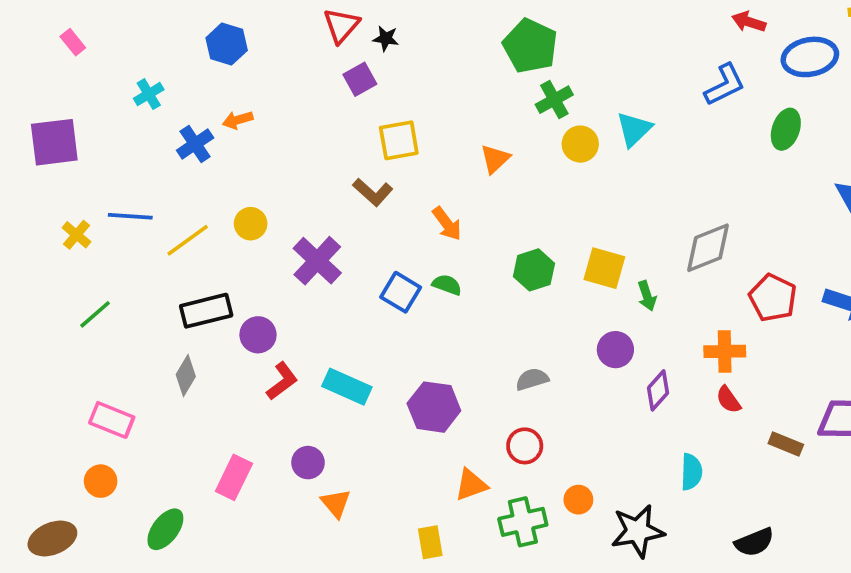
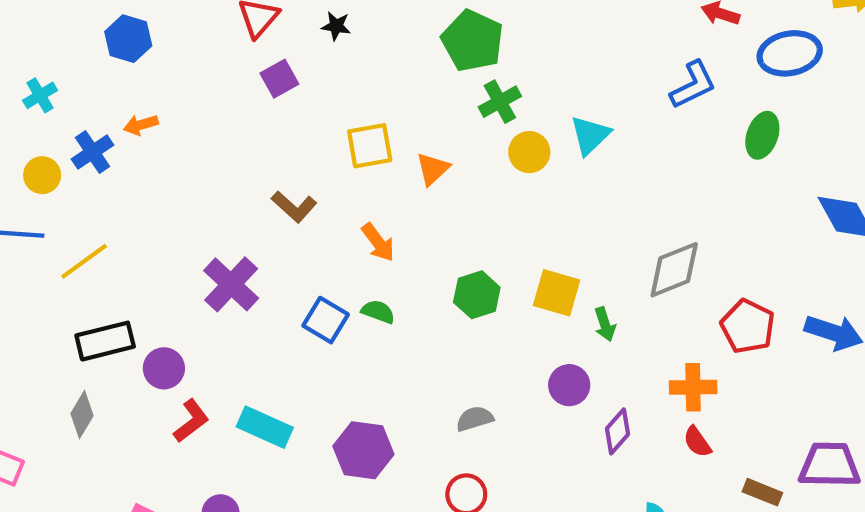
black star: (386, 38) -> (336, 26), moved
yellow square: (399, 140) -> (370, 146), moved
yellow circle: (251, 224) -> (42, 175), moved

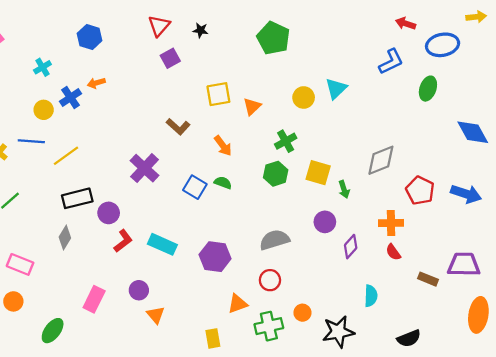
green cross: (500, 102) -> (286, 141), moved
gray semicircle: (475, 419) -> (274, 240), size x1.5

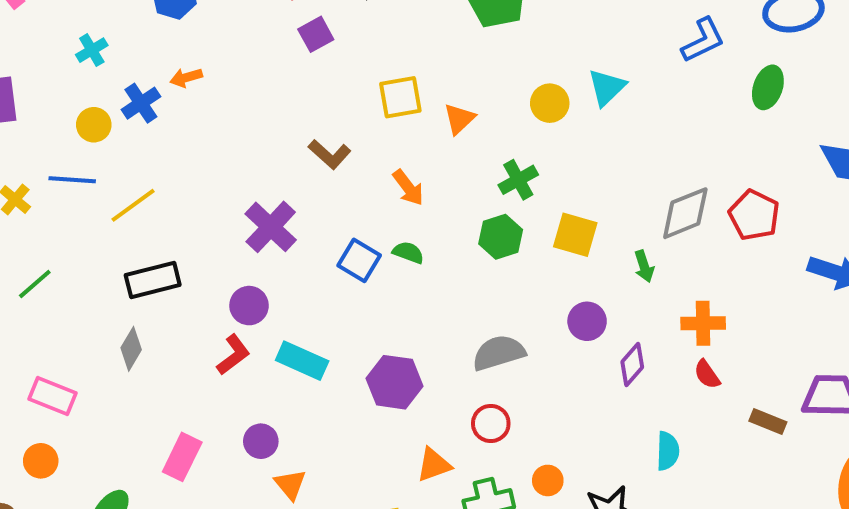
green arrow: (344, 189) -> (644, 266), moved
red pentagon: (420, 191) -> (754, 215), moved
purple circle: (109, 213) -> (249, 306), moved

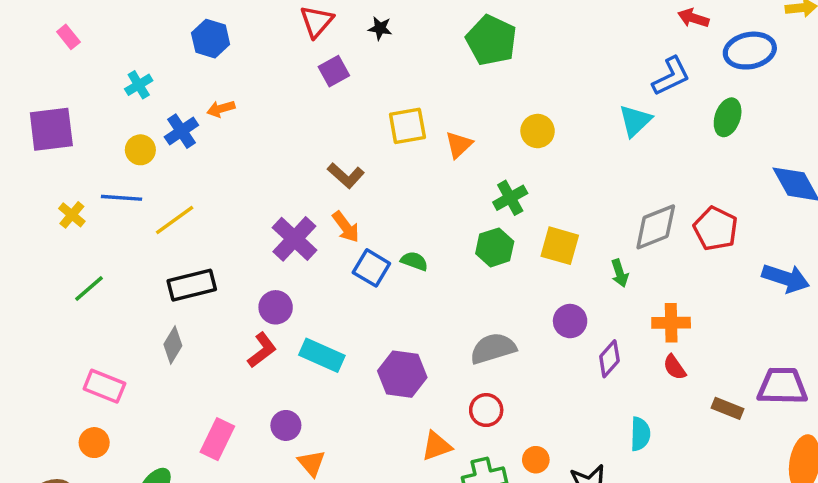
cyan triangle: (607, 87) -> (635, 121), moved
orange arrow: (408, 188) -> (346, 227), moved

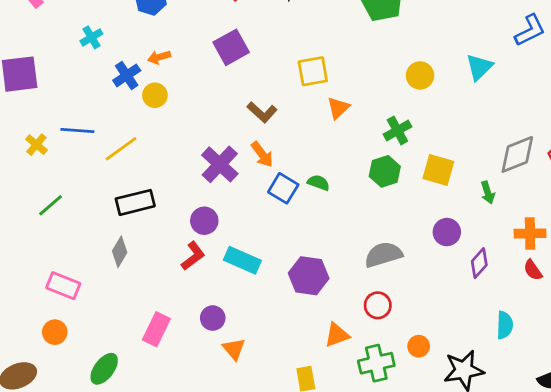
purple square: (334, 71) -> (231, 47), moved, size x1.4
cyan triangle: (635, 121) -> (479, 67), moved
orange triangle: (459, 145) -> (338, 108), moved
yellow circle: (140, 150) -> (155, 95), moved

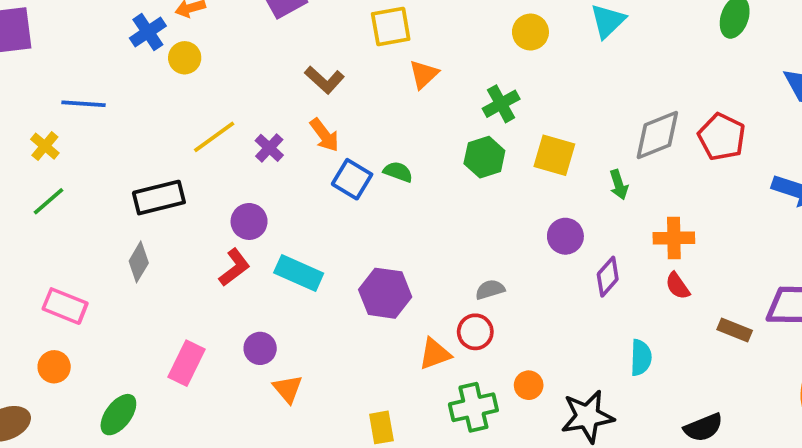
yellow cross: (36, 145) -> (45, 146), moved
yellow line: (121, 149) -> (214, 137), moved
purple cross: (220, 164) -> (269, 148), size x0.6
gray semicircle: (383, 255) -> (490, 290), moved, size x0.6
orange triangle: (337, 335) -> (435, 354), moved

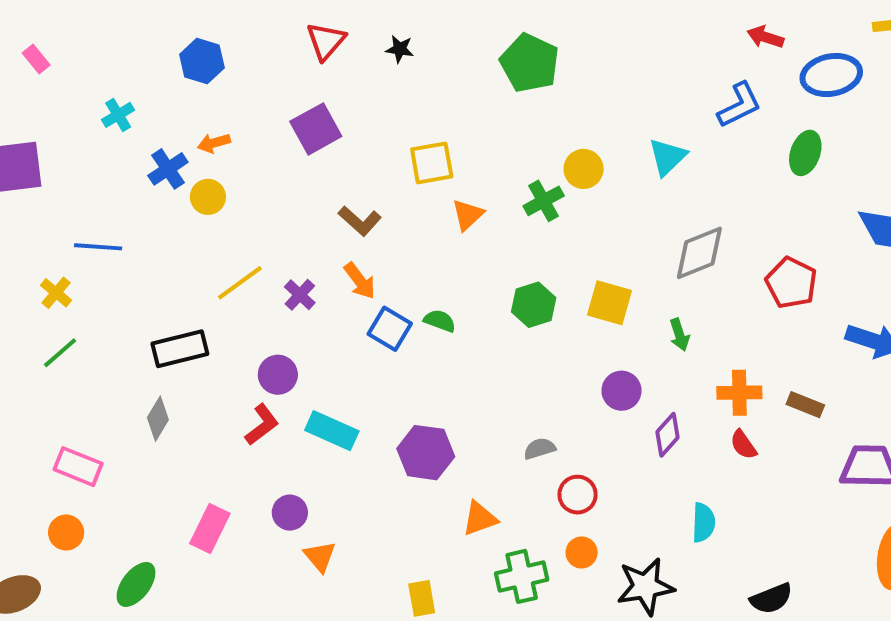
green cross: (501, 104) -> (544, 201), moved
gray diamond: (657, 135) -> (699, 253), moved
brown rectangle: (735, 330) -> (805, 405), moved
red circle: (475, 332) -> (578, 495), moved

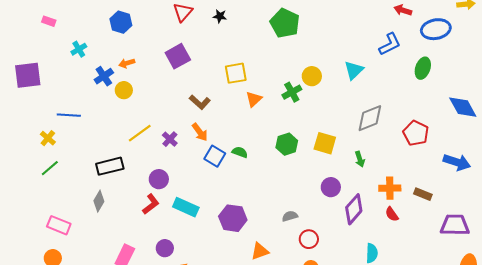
pink rectangle: (36, 59) -> (49, 21), moved, turned -32
purple diamond: (667, 435) -> (354, 209), size x1.4

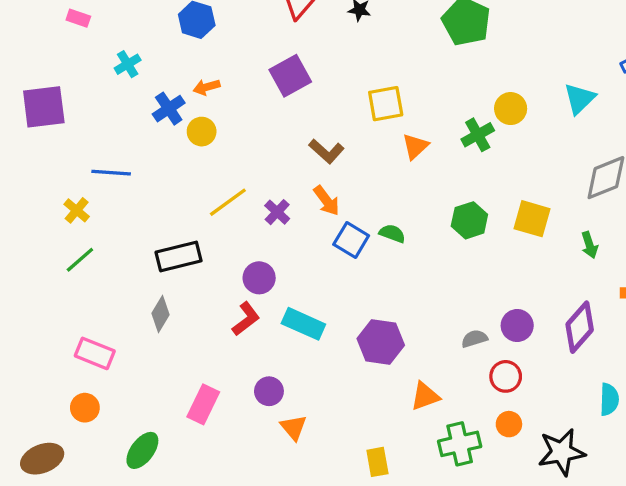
purple circle: (331, 187) -> (517, 325), moved

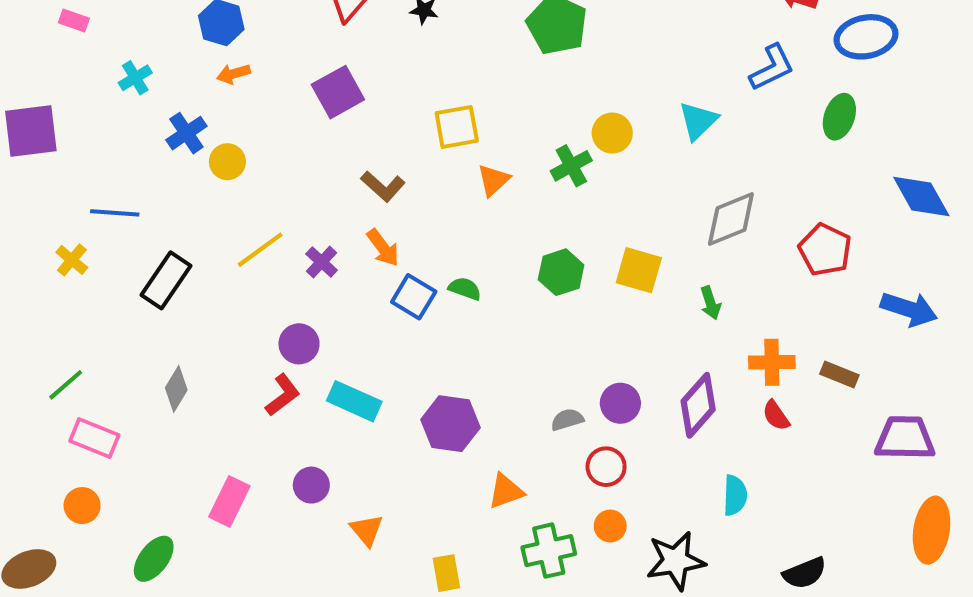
orange arrow: (207, 87) -> (234, 74), moved
black rectangle: (179, 256) -> (166, 280), moved, turned -42
green line: (80, 260) -> (66, 385), moved
orange triangle: (294, 427) -> (367, 530), moved

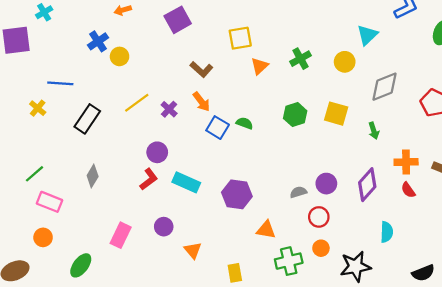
cyan cross: (135, 78) -> (44, 12), moved
yellow circle: (612, 133) -> (345, 62), moved
orange triangle: (506, 491) -> (266, 230), turned 30

